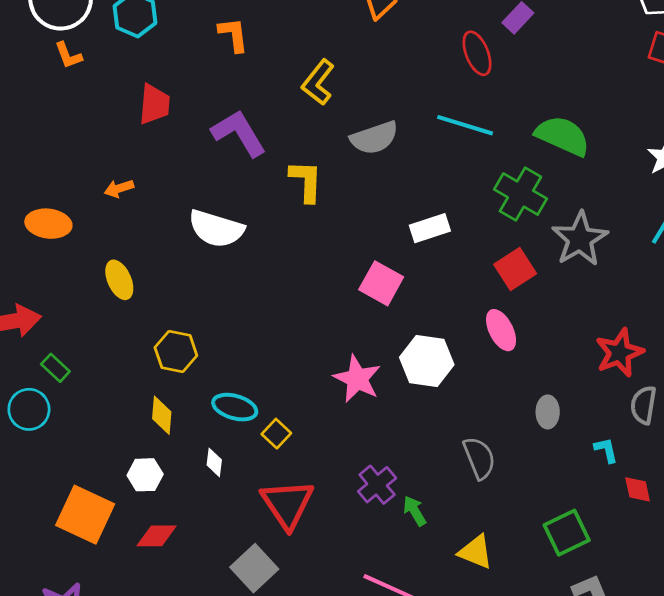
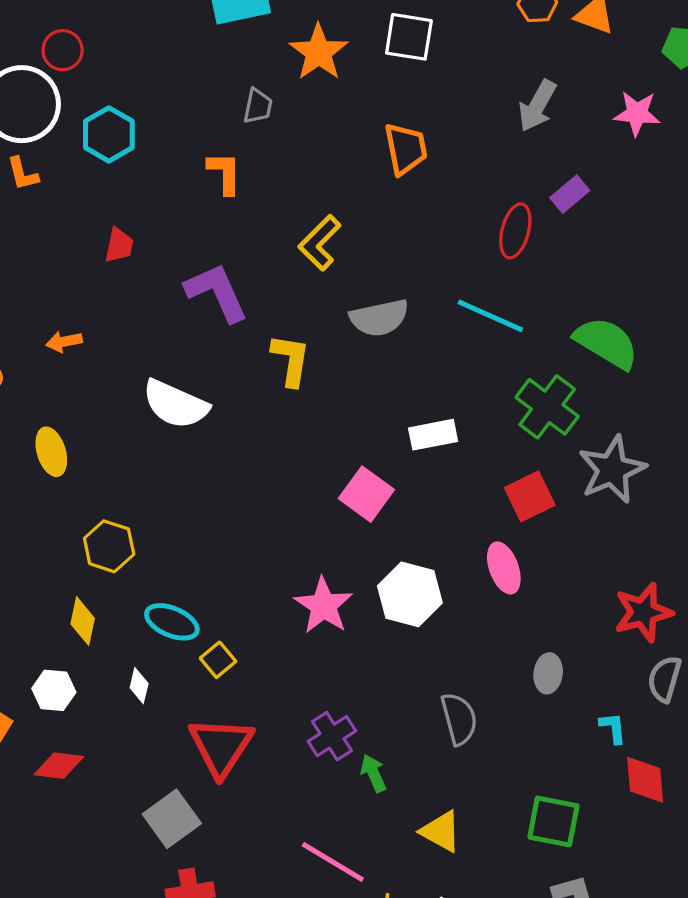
red ellipse: (477, 53) -> (515, 231), turned 30
red trapezoid: (154, 104) -> (119, 245), size x0.7
red diamond: (638, 489) -> (645, 780), size x1.4
green square: (567, 533) -> (553, 821), turned 30

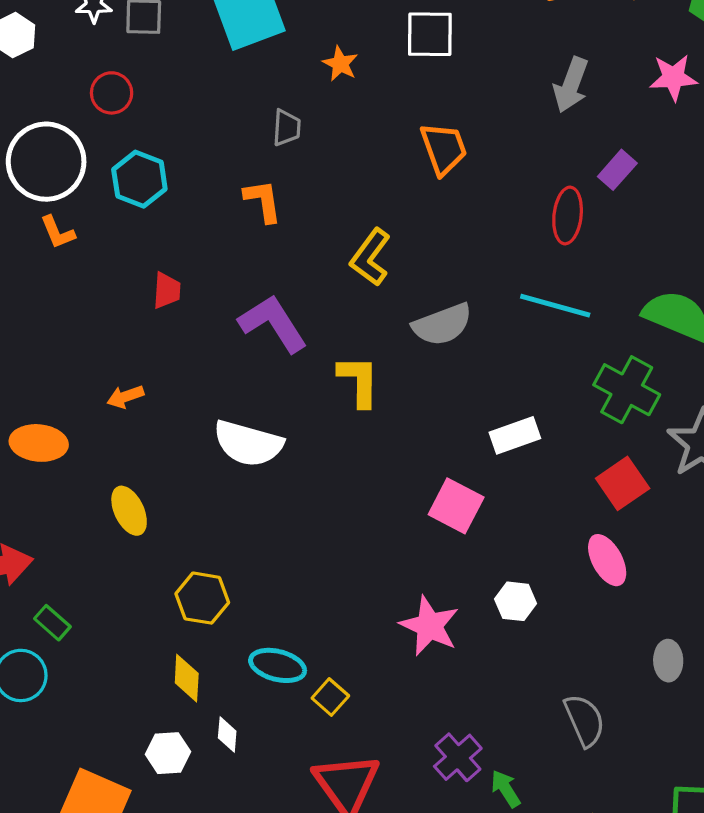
red circle: (63, 50) -> (112, 93), moved
orange star: (319, 52) -> (340, 64), size x0.6
white hexagon: (410, 594) -> (516, 601), size x0.6
white diamond: (139, 686) -> (227, 735), moved

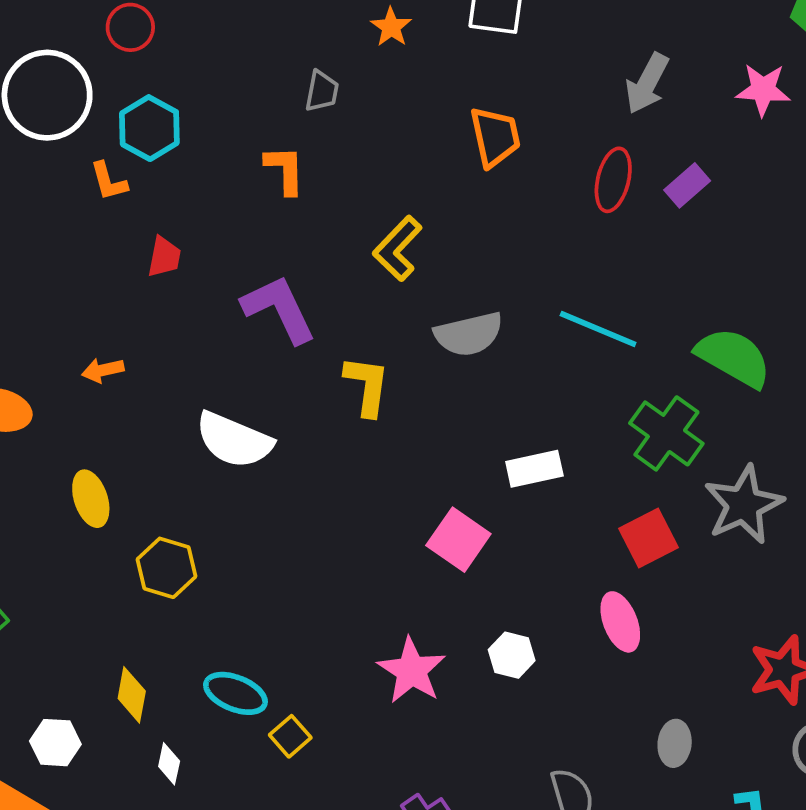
red ellipse: (568, 215) -> (613, 180), moved
orange L-shape: (58, 232) -> (109, 181), moved
yellow hexagon: (202, 598) -> (166, 568), moved
white hexagon: (168, 753) -> (55, 743), moved

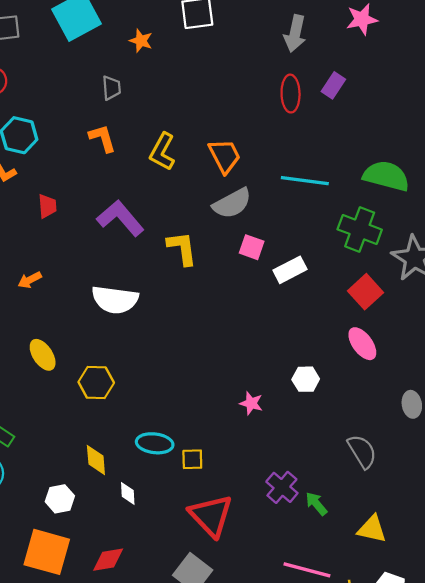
orange trapezoid: (495, 137) -> (225, 156), moved
yellow L-shape: (398, 248) -> (162, 152), moved
pink square: (458, 540) -> (252, 247), moved, size x0.7
pink star: (412, 670) -> (251, 403), size x0.6
yellow square: (290, 736) -> (192, 459), turned -35

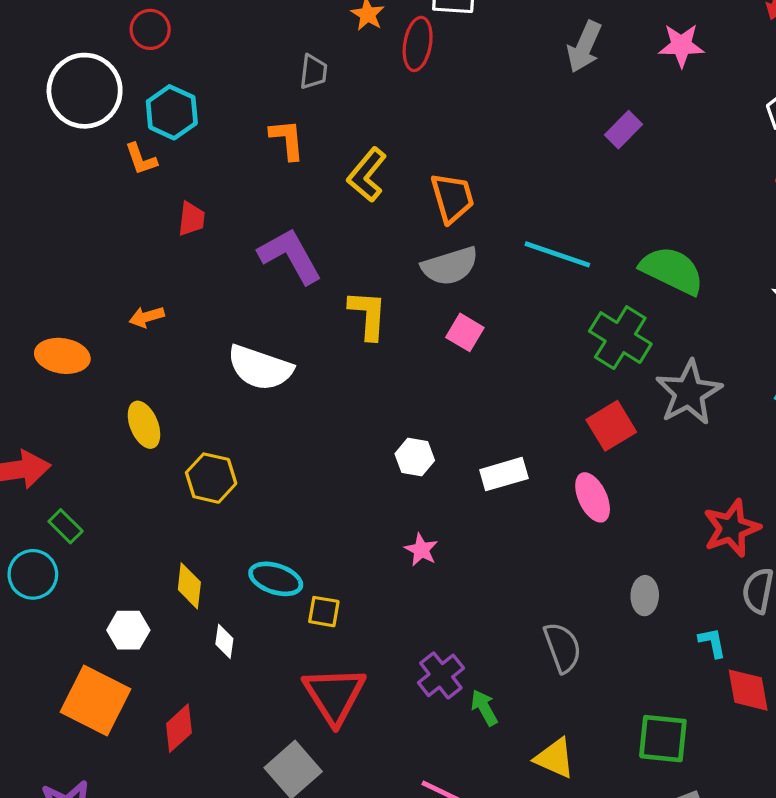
red ellipse: (291, 94) -> (418, 44), moved
white rectangle: (290, 270) -> (504, 474), moved
white hexagon: (306, 379) -> (415, 457), moved
red diamond: (108, 560) -> (179, 728), turned -44

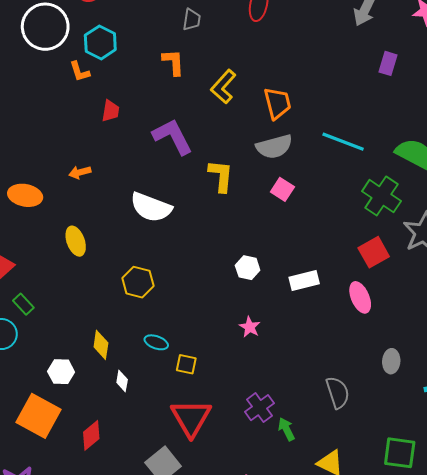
purple rectangle: (623, 130) -> (388, 63), turned -30
yellow hexagon: (211, 478) -> (138, 282), moved
cyan ellipse: (276, 579) -> (156, 342), size x0.7

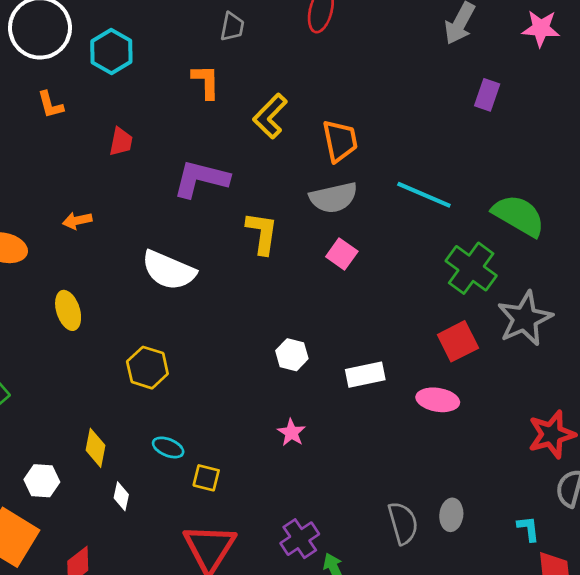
orange L-shape: (80, 71) -> (50, 105), moved
purple L-shape: (173, 137) -> (201, 179), turned -51
pink ellipse: (360, 297) -> (438, 400), turned -60
gray ellipse: (391, 361) -> (451, 515), moved

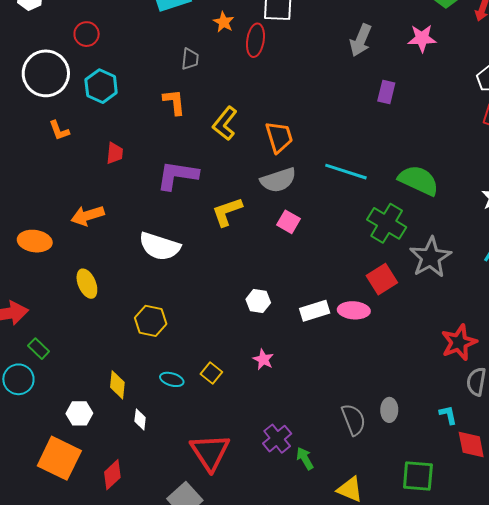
orange arrow: (77, 221) -> (87, 215), size x1.5
yellow L-shape: (262, 233) -> (227, 212), turned -112
pink ellipse: (438, 400) -> (354, 310), moved
yellow square: (206, 478) -> (211, 373), moved, turned 30

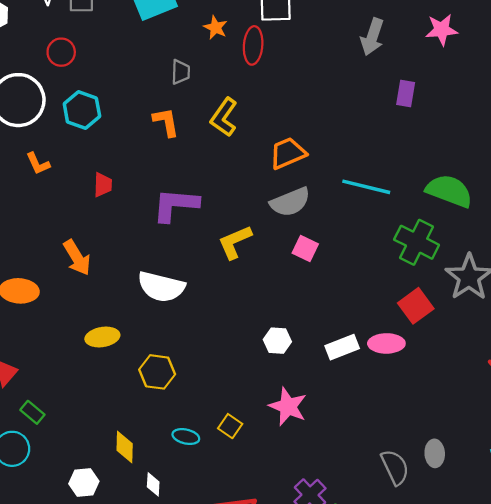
yellow L-shape: (225, 123) -> (224, 117), moved
orange trapezoid: (279, 137) -> (288, 153), turned -92
orange arrow: (87, 215) -> (77, 258), turned -100
yellow ellipse: (87, 284) -> (102, 337), moved, turned -72
pink star: (263, 359) -> (288, 406), size x1.6

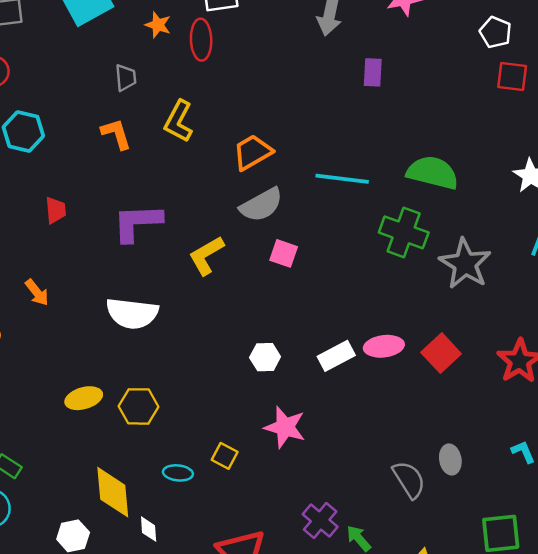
orange arrow: (77, 258) -> (37, 293), size x0.7
red square: (416, 306) -> (441, 353), moved
yellow ellipse: (102, 337) -> (84, 398), moved
yellow diamond: (125, 447) -> (113, 492), size x1.5

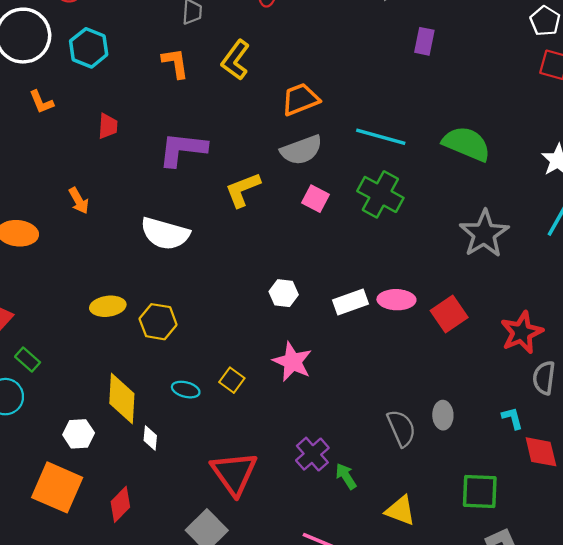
green cross: (404, 232) -> (380, 194), moved

